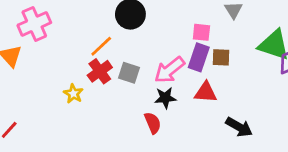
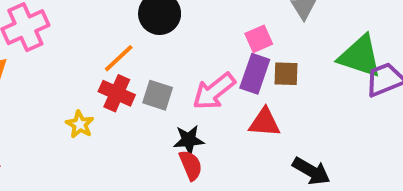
pink square: (201, 32) -> (259, 39), turned -30
red cross: (100, 71) -> (117, 93), turned -30
black star: (165, 98) -> (189, 140), moved

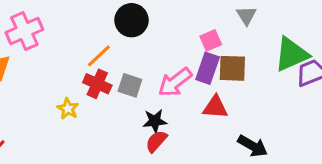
green triangle: (360, 56) -> (291, 54), turned -42
brown square: (286, 74) -> (232, 68), size x1.4
red semicircle: (191, 165) -> (156, 141), turned -115

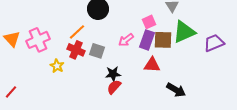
pink cross: (24, 31) -> (38, 40), moved
green triangle: (291, 54) -> (184, 32), moved
pink arrow: (175, 82) -> (126, 40), moved, size x0.7

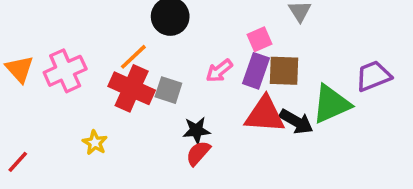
green triangle: (184, 32) -> (331, 104), moved
red cross: (76, 50) -> (132, 88), size x1.4
red triangle: (152, 65) -> (265, 115), size x1.4
yellow star: (57, 66) -> (95, 143), moved
black arrow: (176, 90) -> (296, 122), moved

